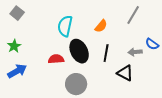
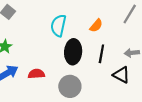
black ellipse: (79, 51) -> (73, 52), turned 30
red semicircle: (56, 59) -> (36, 74), moved

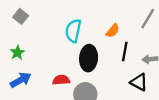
black line: (101, 54) -> (125, 52), moved
red semicircle: (36, 74) -> (61, 80), moved

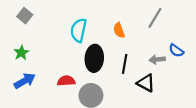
orange semicircle: (113, 31) -> (119, 30), turned 120
black line: (125, 52) -> (125, 64), moved

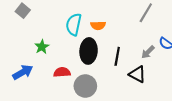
orange semicircle: (119, 30) -> (98, 26), moved, turned -72
green star: (21, 53) -> (42, 47), moved
gray arrow: (157, 59) -> (148, 52), turned -40

